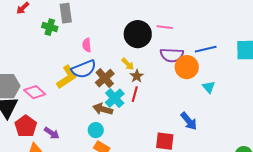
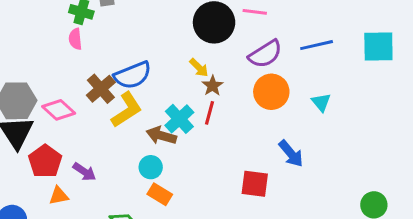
pink semicircle: (87, 45) -> (75, 39), moved
purple semicircle: (172, 55) -> (265, 54), turned -35
orange circle: (187, 67) -> (271, 92), moved
yellow L-shape: (67, 77) -> (127, 110), moved
brown cross: (105, 78) -> (101, 89), moved

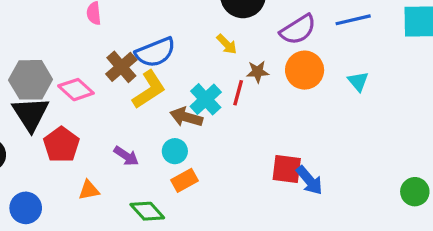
brown star: (213, 86) -> (258, 72), moved, turned 30
blue arrow: (291, 154) -> (309, 180), moved
purple arrow: (84, 172) -> (126, 156), moved
orange rectangle: (160, 194) -> (185, 180), turned -60
orange triangle: (59, 196) -> (89, 190), moved

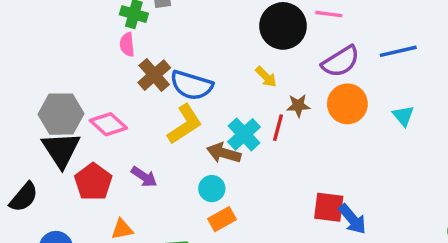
blue semicircle: (155, 52) -> (191, 85), turned 39
brown cross: (121, 67) -> (154, 75), moved
purple arrow: (126, 156) -> (144, 177), moved

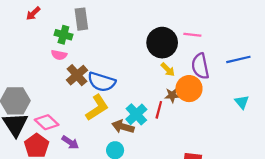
pink semicircle: (127, 45) -> (59, 55), turned -72
purple semicircle: (341, 62) -> (200, 66), turned 110
yellow arrow: (266, 77) -> (168, 70), moved
orange circle: (347, 104) -> (189, 89), moved
pink diamond: (108, 124) -> (47, 122), moved

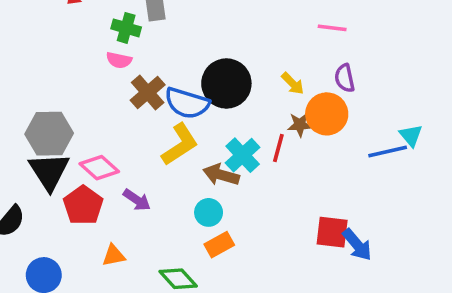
black circle: (162, 43) -> (226, 83), moved
blue line: (238, 59) -> (388, 152), moved
purple semicircle: (200, 66) -> (345, 78), size x0.7

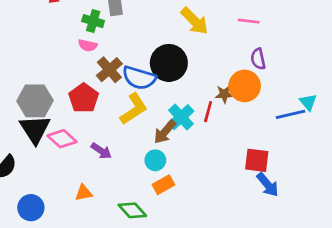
yellow arrow: (293, 83) -> (195, 21), moved, size x1.6
pink diamond: (99, 168) -> (62, 139), moved
brown arrow: (221, 175) -> (165, 132), turned -65
red pentagon: (83, 205) -> (84, 98), moved
red square: (332, 232) -> (257, 160), moved

